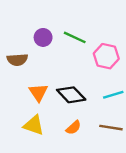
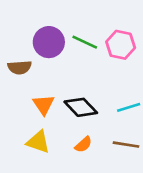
purple circle: (43, 37) -> (49, 42), size x1.5
pink hexagon: (106, 56) -> (121, 45), moved

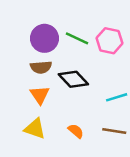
brown semicircle: (20, 67) -> (41, 67), moved
black diamond: (81, 107) -> (73, 79), moved
orange semicircle: (83, 145) -> (76, 131), turned -98

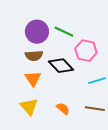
pink hexagon: (109, 41) -> (86, 51), moved
yellow triangle: (35, 129) -> (29, 107), turned 30

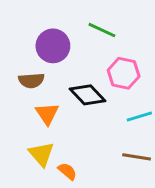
green line: (64, 32) -> (102, 30), moved
brown semicircle: (34, 56) -> (31, 80), moved
orange semicircle: (63, 109) -> (67, 171), moved

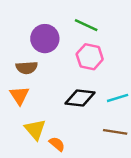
pink hexagon: (124, 73) -> (90, 57), moved
black diamond: (88, 95) -> (80, 98), moved, turned -40
orange triangle: (47, 114) -> (19, 96), moved

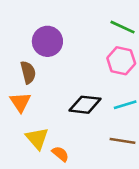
green line: (86, 25) -> (122, 27), moved
pink hexagon: (90, 57) -> (121, 61), moved
brown semicircle: (27, 68) -> (28, 72), turned -100

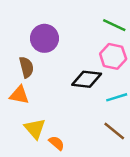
orange triangle: (20, 102) -> (19, 95), turned -45
black diamond: (85, 105) -> (87, 79), moved
brown line: (122, 141) -> (114, 131), turned 30

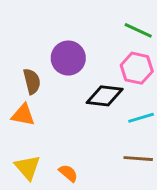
purple circle: (44, 38) -> (68, 58), moved
yellow triangle: (35, 129) -> (27, 167), moved
brown line: (114, 131) -> (138, 159), turned -35

